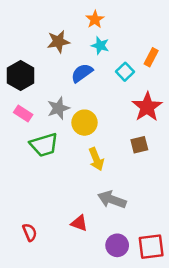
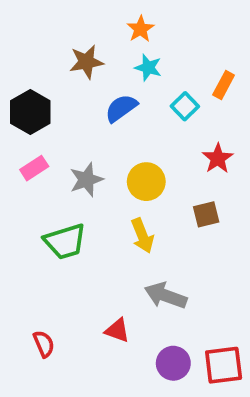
red star: (147, 107) -> (218, 158), size x0.7
gray star: (58, 108) -> (86, 180), moved
pink rectangle: (23, 113) -> (34, 168), turned -66
yellow circle: (84, 123) -> (146, 182), moved
green trapezoid: (44, 145) -> (65, 241), moved

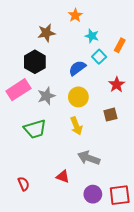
cyan star: (148, 68) -> (92, 36), moved
blue semicircle: (121, 108) -> (77, 68), moved
black hexagon: (30, 112) -> (35, 62), moved
pink rectangle: (34, 168) -> (18, 90), size x1.6

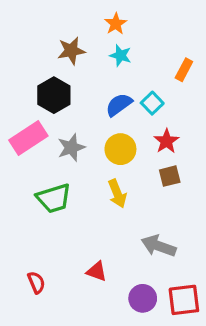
cyan star: (92, 36) -> (120, 55), moved
cyan square: (99, 57) -> (152, 103), moved
red star: (117, 85) -> (166, 141), moved
gray arrow: (89, 158) -> (159, 246), moved

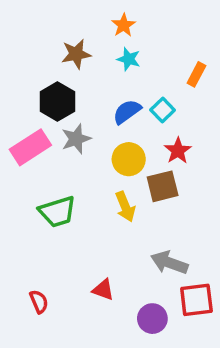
gray star: (71, 148) -> (76, 139), moved
brown square: (170, 176) -> (163, 186), moved, size x1.4
red square: (184, 300) -> (196, 300), moved

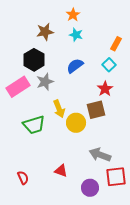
cyan square: (163, 110) -> (109, 65), moved
yellow circle: (129, 159) -> (76, 123), moved
yellow arrow: (125, 207) -> (59, 109), moved

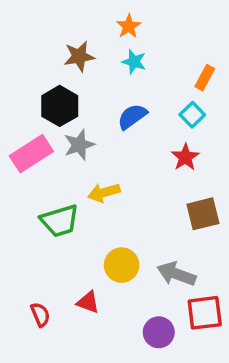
yellow arrow: (59, 109) -> (104, 193), turned 96
brown square: (96, 110) -> (203, 214), moved
yellow circle: (76, 123) -> (122, 265), moved
red triangle: (61, 171) -> (88, 302), moved

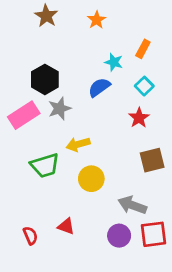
brown star: (79, 56) -> (46, 16), moved, turned -30
cyan star: (134, 62) -> (114, 62), moved
orange rectangle: (205, 78) -> (143, 49), moved
yellow circle: (122, 265) -> (91, 179), moved
purple circle: (159, 332) -> (119, 236), moved

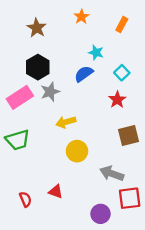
brown star: (46, 16) -> (37, 28), moved
orange rectangle: (143, 49) -> (122, 25), moved
green trapezoid: (45, 165) -> (18, 140), moved
purple circle: (119, 236) -> (101, 214), moved

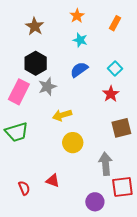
cyan star: (96, 53) -> (80, 40), moved
pink rectangle: (20, 97) -> (19, 92), turned -30
gray arrow: (112, 174) -> (105, 164), turned 65

